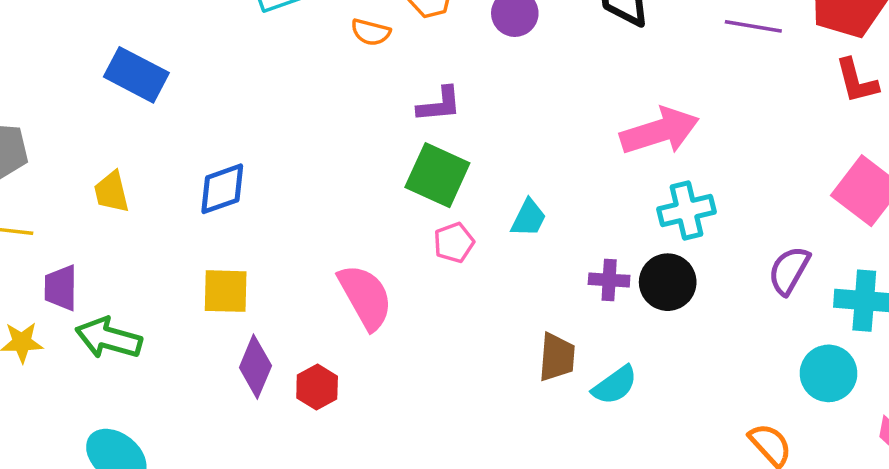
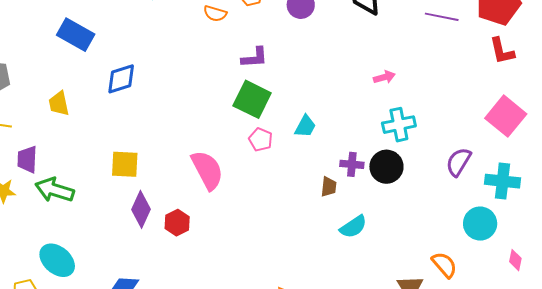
pink arrow: (660, 131) -> (384, 77), size x0.5
blue diamond: (222, 189) -> (121, 79), moved
pink pentagon: (454, 243) -> (261, 140), turned -30
brown trapezoid: (557, 357) -> (329, 187), moved, size x0.7

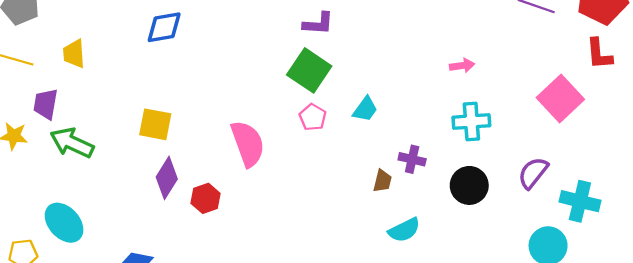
yellow trapezoid: (59, 104) -> (74, 54), moved
pink square: (506, 116) -> (560, 99), moved
black circle: (386, 167) -> (469, 185), moved

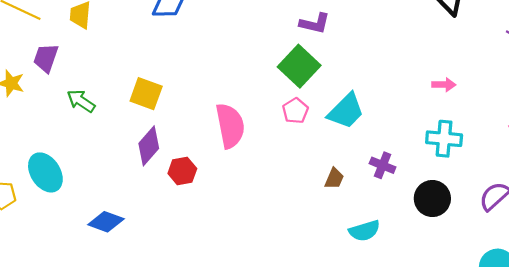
cyan trapezoid: (365, 109) -> (346, 111), size x1.5
green arrow: (72, 143) -> (81, 101), moved, size x0.7
brown trapezoid: (382, 181) -> (334, 179), moved

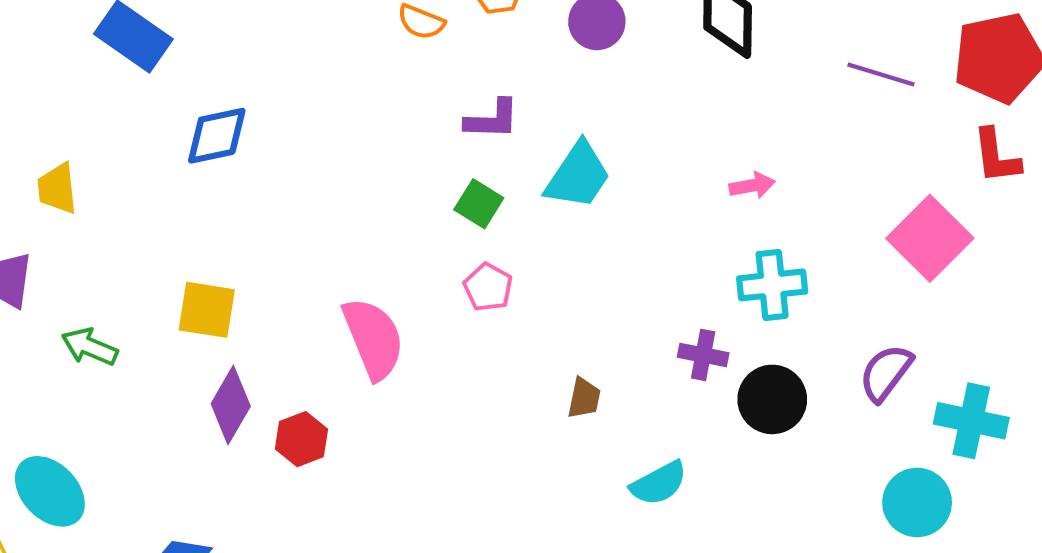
green square: (299, 66) -> (479, 204), size x0.6
cyan trapezoid: (346, 111) -> (578, 176), moved
purple cross: (383, 165) -> (703, 355), moved

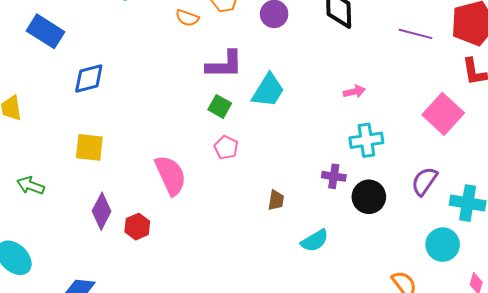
purple L-shape: (492, 119) -> (224, 65), size x1.4
yellow square: (207, 310) -> (89, 147), moved

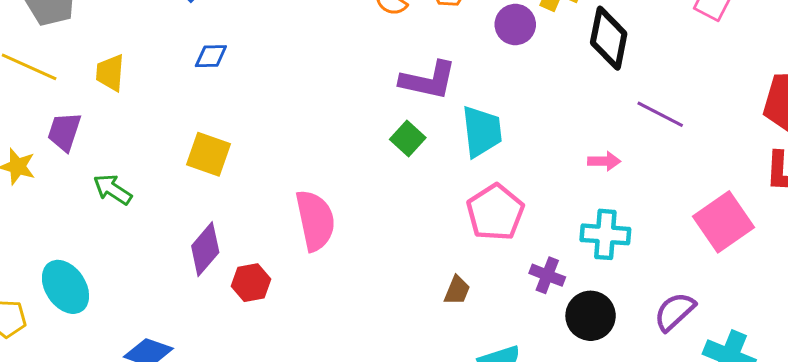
purple line: (416, 34) -> (660, 114), moved
blue diamond: (89, 78) -> (211, 56), moved, size x0.7
cyan trapezoid: (268, 90) -> (482, 131), turned -51
pink pentagon: (226, 147) -> (495, 212), moved, size x1.6

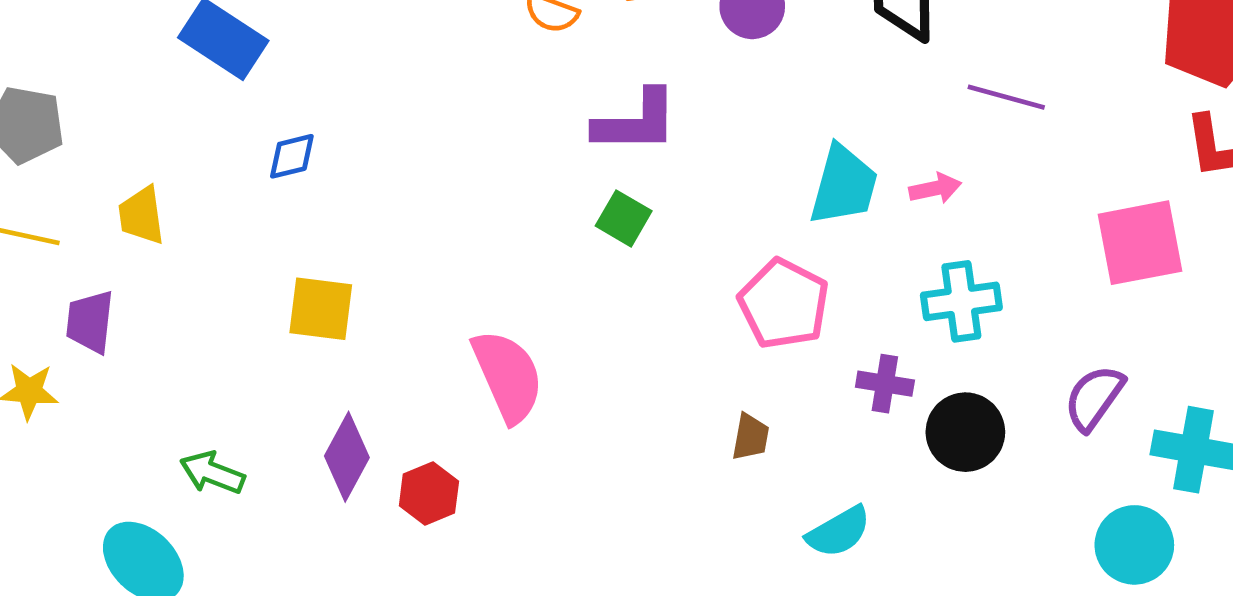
cyan trapezoid: (482, 131) -> (844, 185), moved, turned 34
green arrow: (113, 189) -> (212, 473), moved
pink square: (724, 222) -> (1140, 243), turned 36

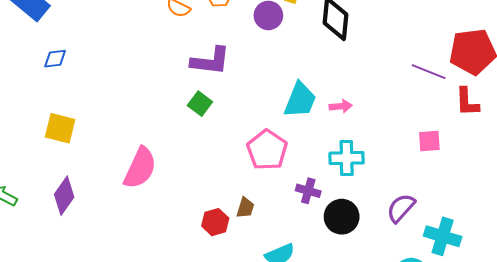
purple line: (1006, 97) -> (429, 72), moved
pink square: (1140, 243) -> (429, 141), size x0.6
pink semicircle: (508, 376) -> (140, 168), turned 42
red hexagon: (429, 493) -> (215, 222), moved

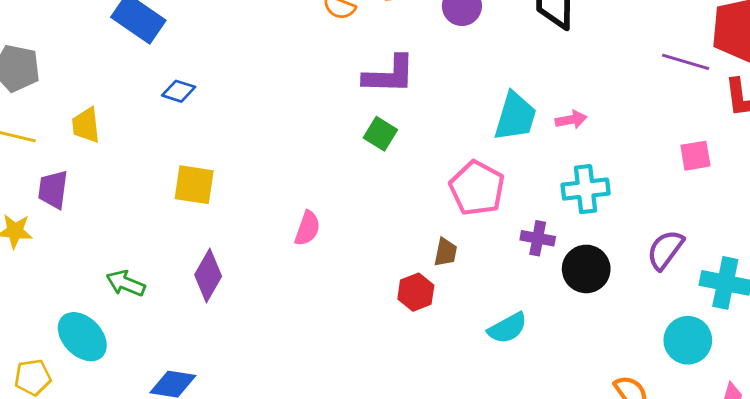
blue diamond: (55, 59) -> (179, 91), turned 30
pink semicircle: (140, 168) -> (307, 228), size x0.6
brown trapezoid: (245, 208) -> (446, 252), moved

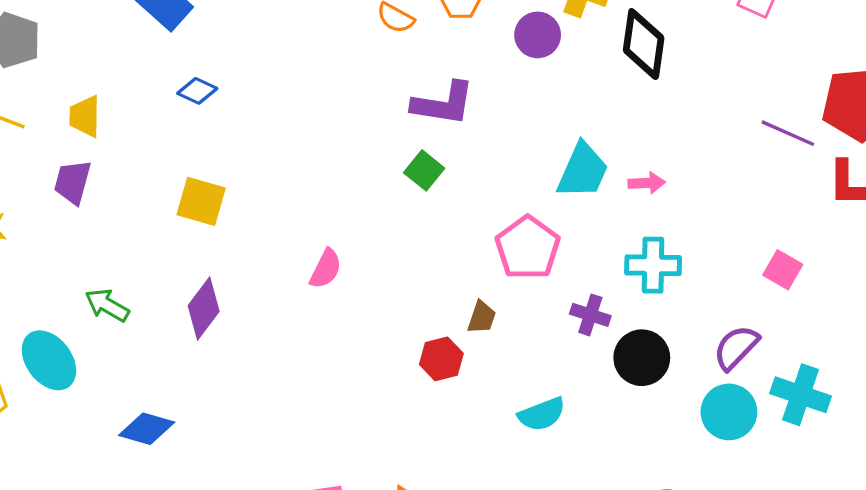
pink square: (695, 156) -> (783, 270), moved, turned 32
purple trapezoid: (53, 189) -> (73, 182), moved
cyan circle: (688, 340) -> (729, 412), moved

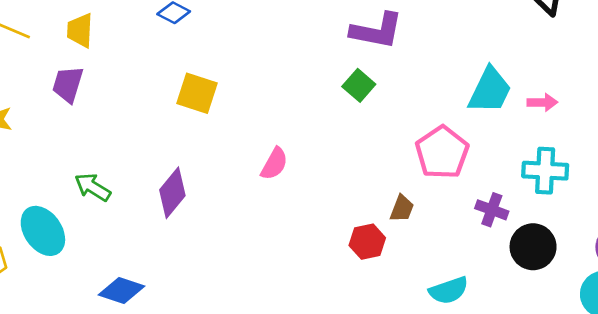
yellow square: (201, 201) -> (197, 93), moved

